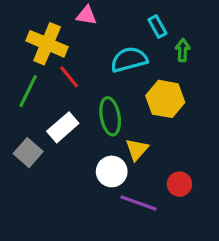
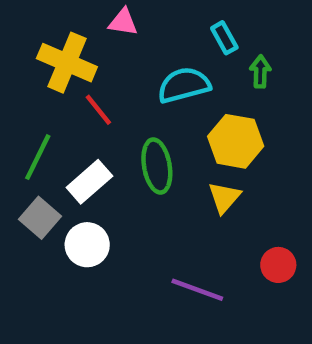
green line: (28, 91) -> (38, 157), moved
yellow triangle: (137, 149) -> (224, 197), moved
white circle: (112, 171) -> (87, 245), moved
red circle: (179, 184) -> (278, 265), moved

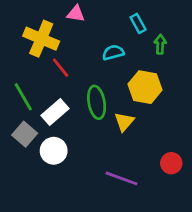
cyan semicircle: (184, 85) -> (113, 52), size x0.7
green line: (38, 157) -> (23, 97), turned -56
yellow triangle: (224, 197) -> (124, 122), moved

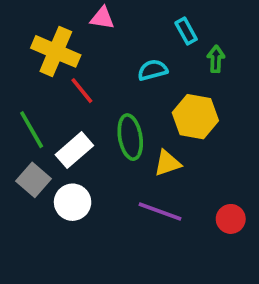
yellow triangle: (124, 122) -> (167, 163), turned 30
purple line: (121, 178) -> (160, 211), moved

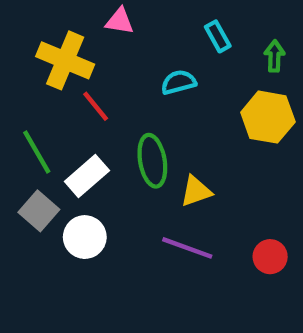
green arrow: (216, 59) -> (274, 56), moved
yellow hexagon: (195, 117) -> (268, 117), moved

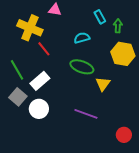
green arrow: (274, 56) -> (118, 26), moved
green ellipse: (152, 161) -> (82, 67), moved, turned -60
yellow triangle: (196, 191) -> (103, 84), moved, turned -35
red circle: (270, 257) -> (124, 135), moved

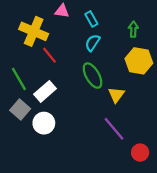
cyan rectangle: (100, 17) -> (91, 19), moved
cyan semicircle: (82, 38) -> (93, 43), turned -42
green ellipse: (82, 67) -> (93, 76), turned 40
purple line: (86, 114) -> (114, 129), moved, turned 30

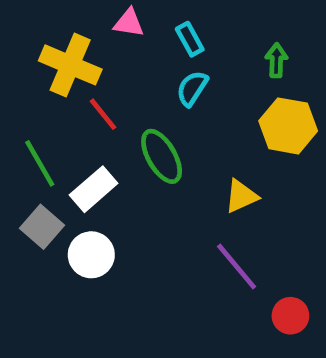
green ellipse: (93, 76) -> (162, 156), moved
yellow triangle: (116, 95) -> (241, 196), turned 30

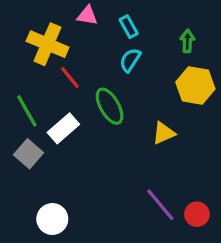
white circle: (91, 255) -> (52, 219), moved
purple line: (237, 267) -> (160, 205), moved

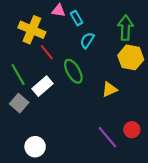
cyan rectangle: (129, 27) -> (77, 18), moved
green arrow: (187, 41) -> (125, 28), size x1.6
red circle: (197, 214) -> (132, 130), moved

